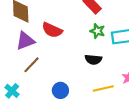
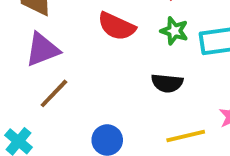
red semicircle: (52, 30) -> (117, 26), moved

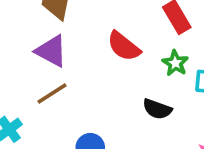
purple triangle: (42, 49) -> (51, 51), turned 36

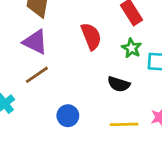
red semicircle: (124, 46) -> (91, 36), turned -148

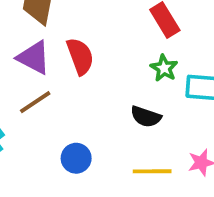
red semicircle: (91, 36) -> (80, 56), moved

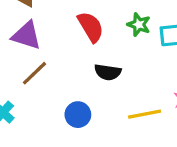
red semicircle: (80, 56) -> (91, 27), moved
black semicircle: (146, 117) -> (108, 72), moved

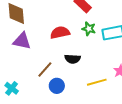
red semicircle: (91, 27) -> (60, 33), turned -66
brown line: (34, 73) -> (45, 70), moved

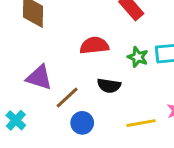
green star: (89, 29) -> (138, 57), moved
purple triangle: (22, 41) -> (39, 77), moved

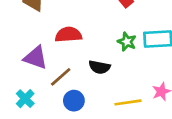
red semicircle: (94, 45) -> (68, 35), moved
cyan cross: (16, 120) -> (25, 99), moved

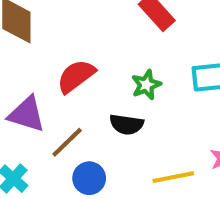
red semicircle: (68, 35) -> (76, 76), turned -30
green star: (127, 42) -> (146, 85), moved, turned 30

